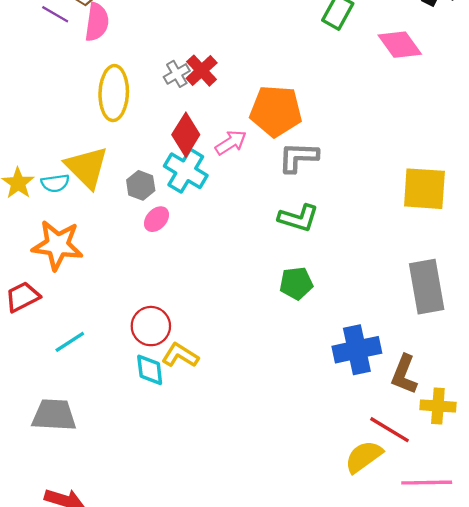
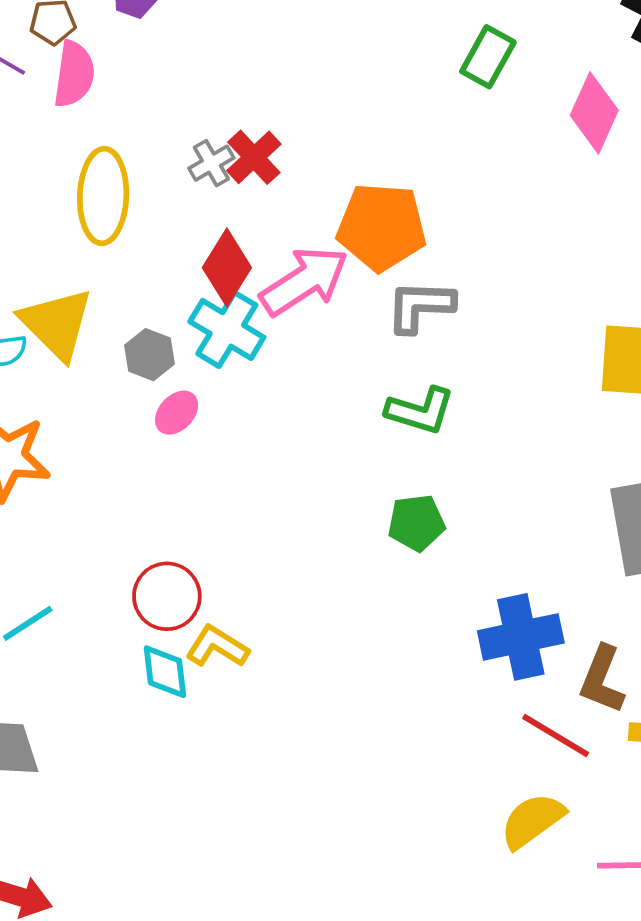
pink diamond: (400, 45) -> (594, 113), turned 60
pink arrow: (231, 143) -> (304, 281), size x1.6
red line: (390, 430) -> (556, 736), moved

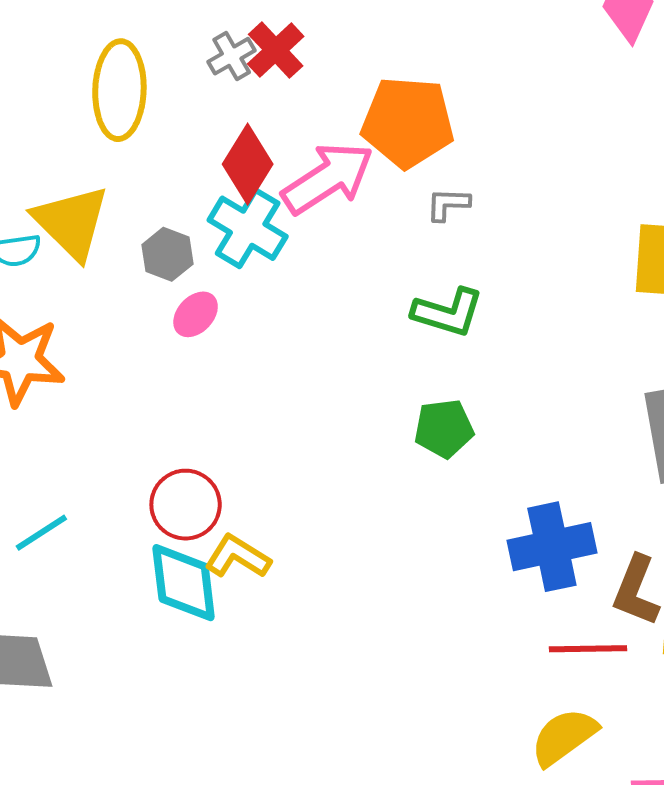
gray L-shape: (420, 306) -> (448, 204), size x0.6
cyan diamond: (165, 672) -> (184, 583), size x1.4
red line: (556, 736) -> (588, 649), turned -32

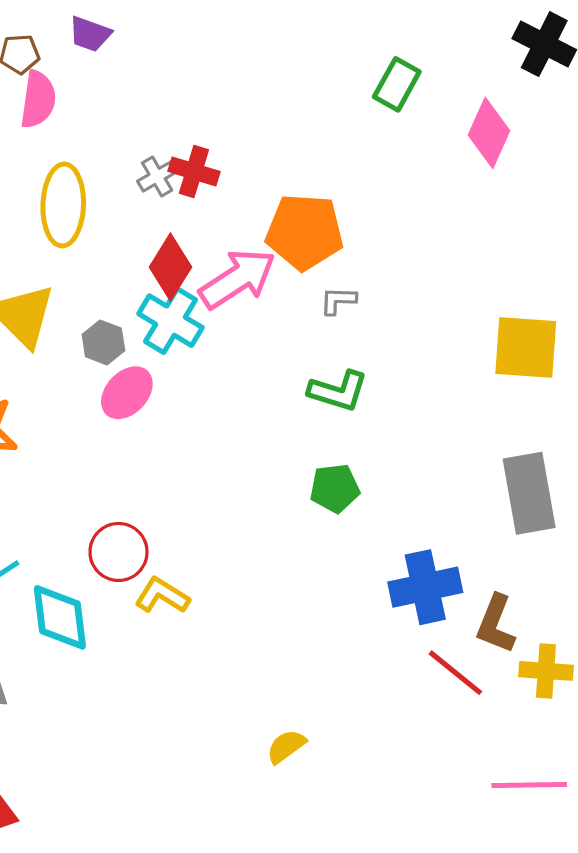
red cross: (276, 50) -> (194, 171), turned -30
pink ellipse: (196, 314) -> (127, 393), size x1.4
cyan diamond: (184, 583) -> (60, 617), moved
red line: (588, 649) -> (455, 673), turned 40
yellow semicircle: (564, 737) -> (286, 746), moved, size x0.7

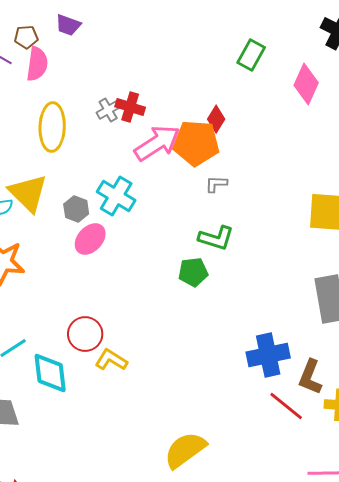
red diamond: (170, 267) -> (216, 119), moved, size x0.7
pink arrow: (238, 279) -> (157, 143), moved
green pentagon: (335, 488) -> (193, 272), moved
yellow semicircle: (286, 746) -> (185, 450), size x1.8

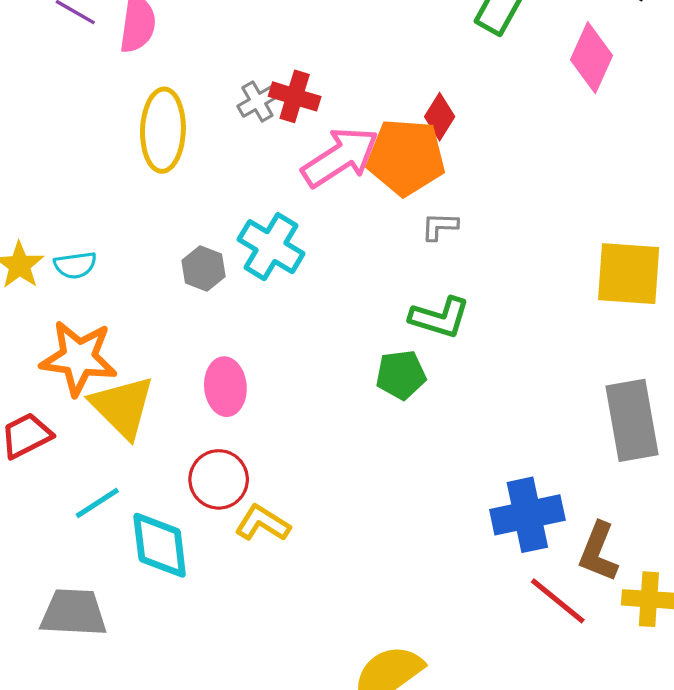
yellow triangle: (28, 193) -> (122, 407), moved
pink ellipse: (90, 239) -> (225, 387), moved, turned -48

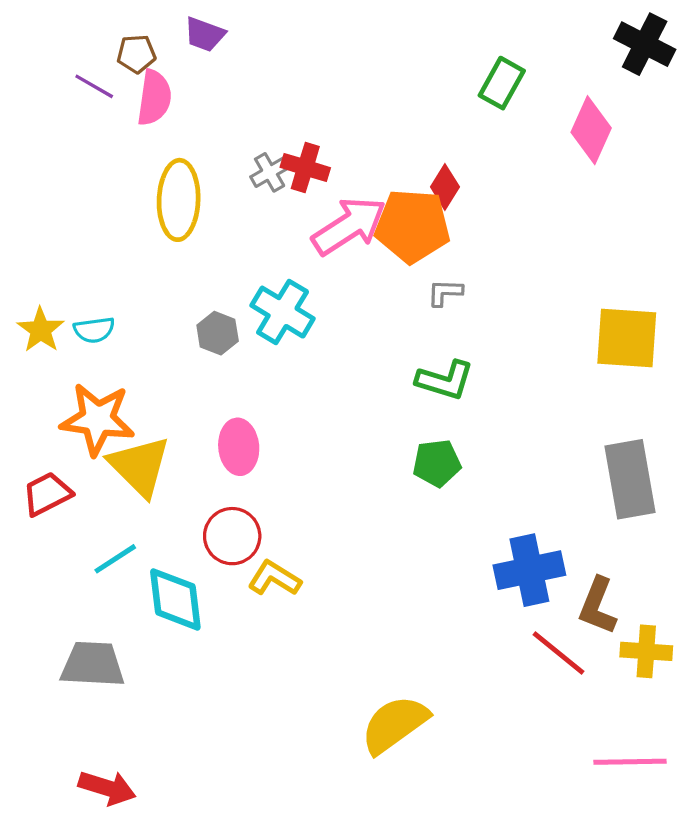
green pentagon: (401, 375) -> (437, 463), moved

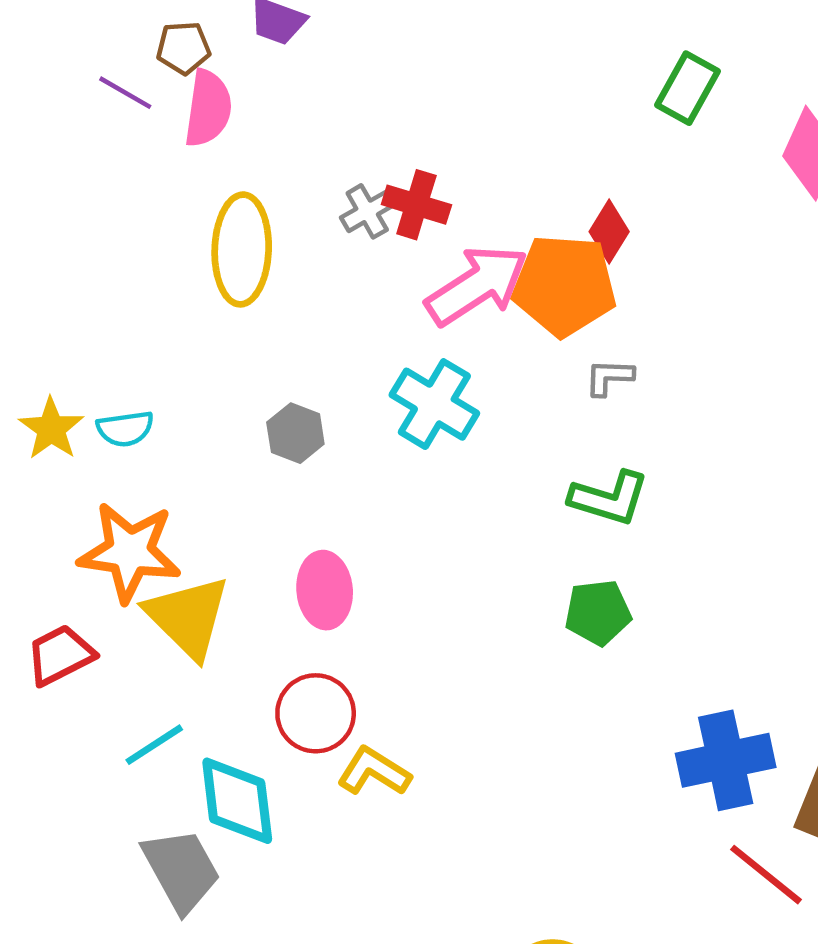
cyan cross: (283, 312) -> (434, 404), moved
gray trapezoid: (93, 664) -> (181, 870), moved, turned 58

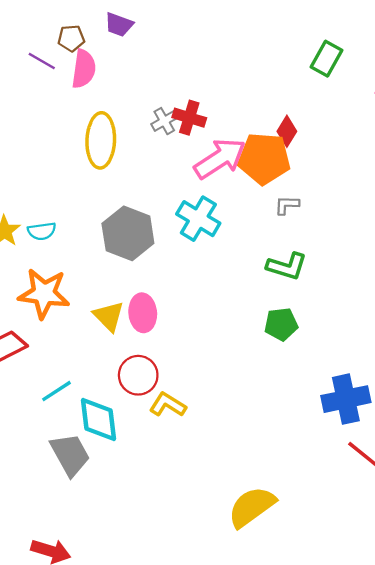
gray hexagon: (295, 433) -> (128, 233), size x1.8
yellow triangle: (188, 617) -> (109, 316), moved, size x0.7

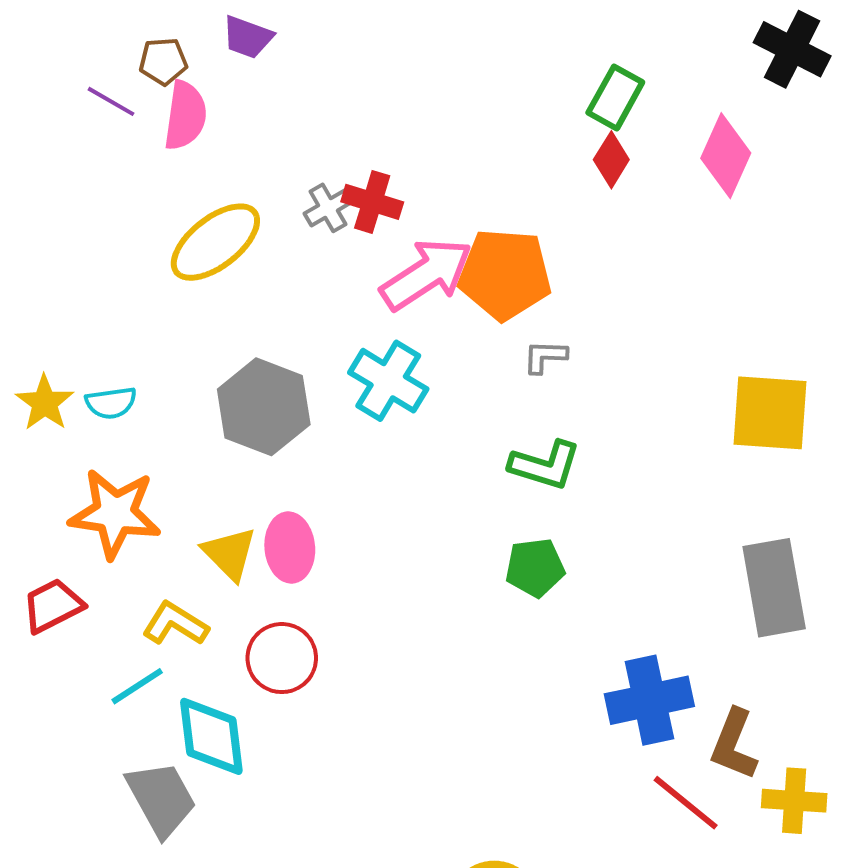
red diamond: (287, 131) -> (611, 160), moved
yellow ellipse: (101, 140) -> (215, 242), turned 50
yellow L-shape: (168, 405) -> (175, 624), moved

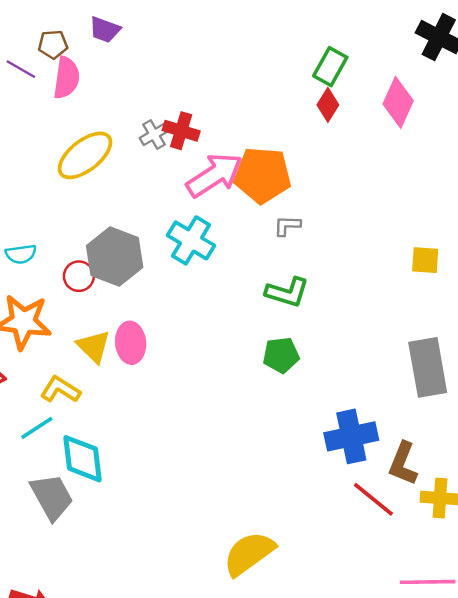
yellow square: (770, 413) -> (425, 260), size x0.6
red circle: (282, 658) -> (79, 276), moved, size x0.7

